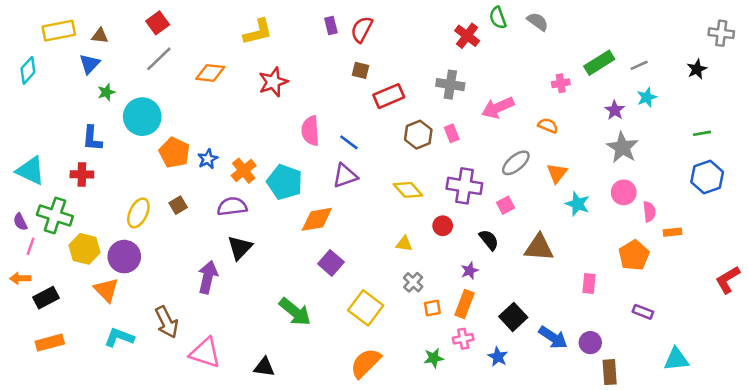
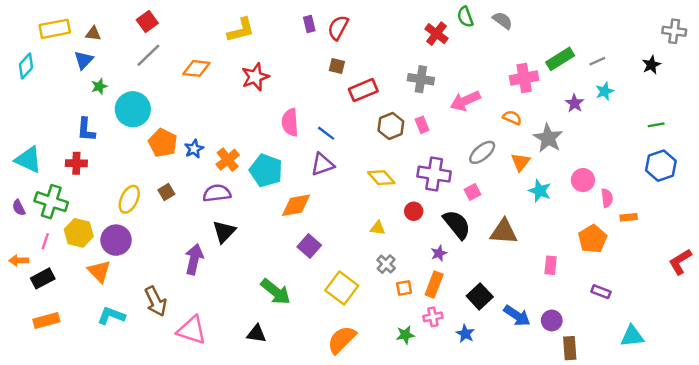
pink cross: (561, 83) -> (524, 78), size x1.6
gray star: (622, 147) -> (548, 138), moved
black semicircle: (489, 240) -> (457, 224), size x1.5
pink line: (31, 246) -> (45, 241), moved
black triangle: (264, 367) -> (256, 334), moved

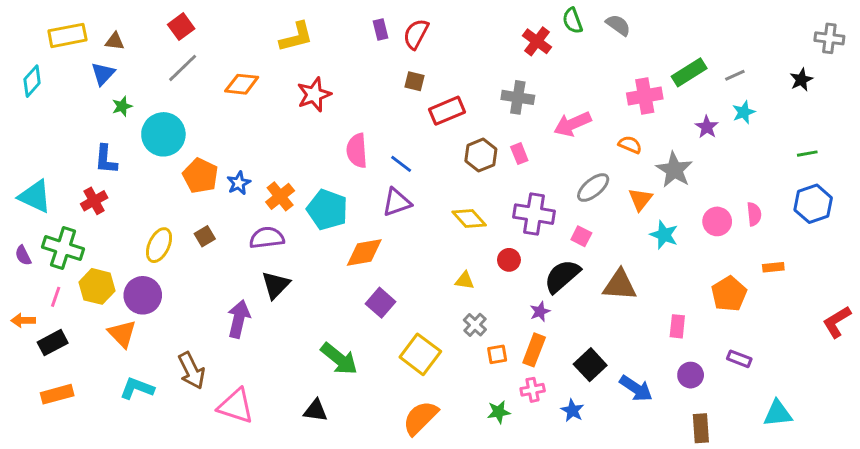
red cross: (76, 163) -> (94, 201), turned -30
pink square: (472, 192) -> (581, 236), turned -35
pink semicircle: (607, 198) -> (754, 214), moved
black semicircle: (457, 224) -> (562, 276), turned -92
purple circle: (552, 320) -> (691, 375), moved

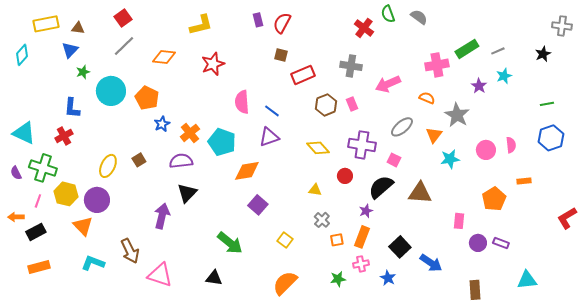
orange pentagon: (200, 176) -> (147, 98), moved
cyan star: (664, 235) -> (450, 159), turned -30
yellow square: (420, 354) -> (285, 240), size x0.6
purple circle: (691, 375) -> (478, 243), moved

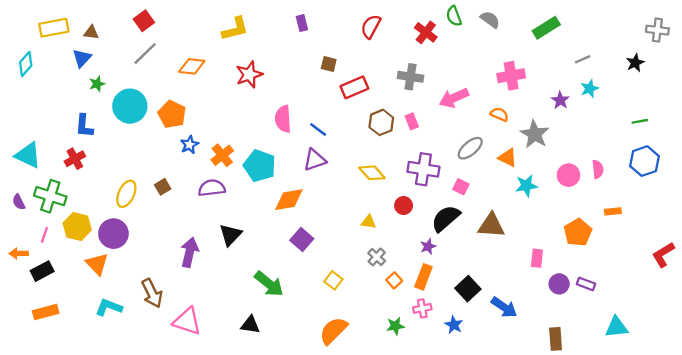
red semicircle: (282, 23) -> (371, 27), moved
green rectangle: (467, 49) -> (546, 28), moved
orange triangle: (434, 135) -> (508, 158), turned -42
black triangle: (187, 193) -> (230, 235), moved
orange square: (337, 240) -> (394, 280), turned -32

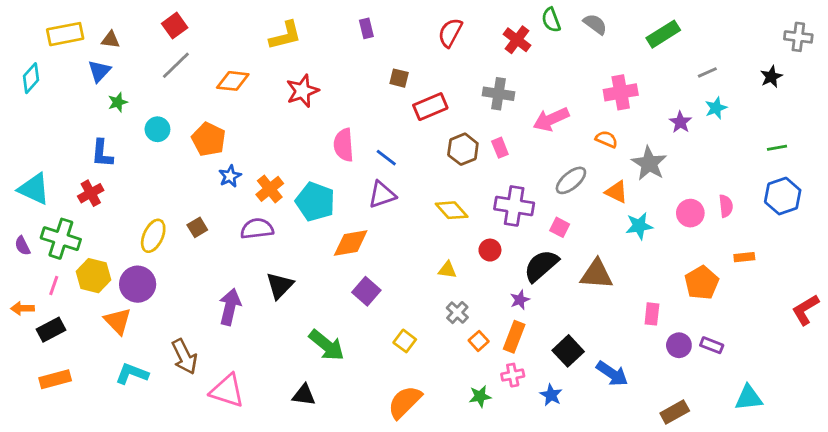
cyan circle: (130, 106) -> (157, 129), size x0.6
brown rectangle: (556, 339) -> (675, 412), turned 65

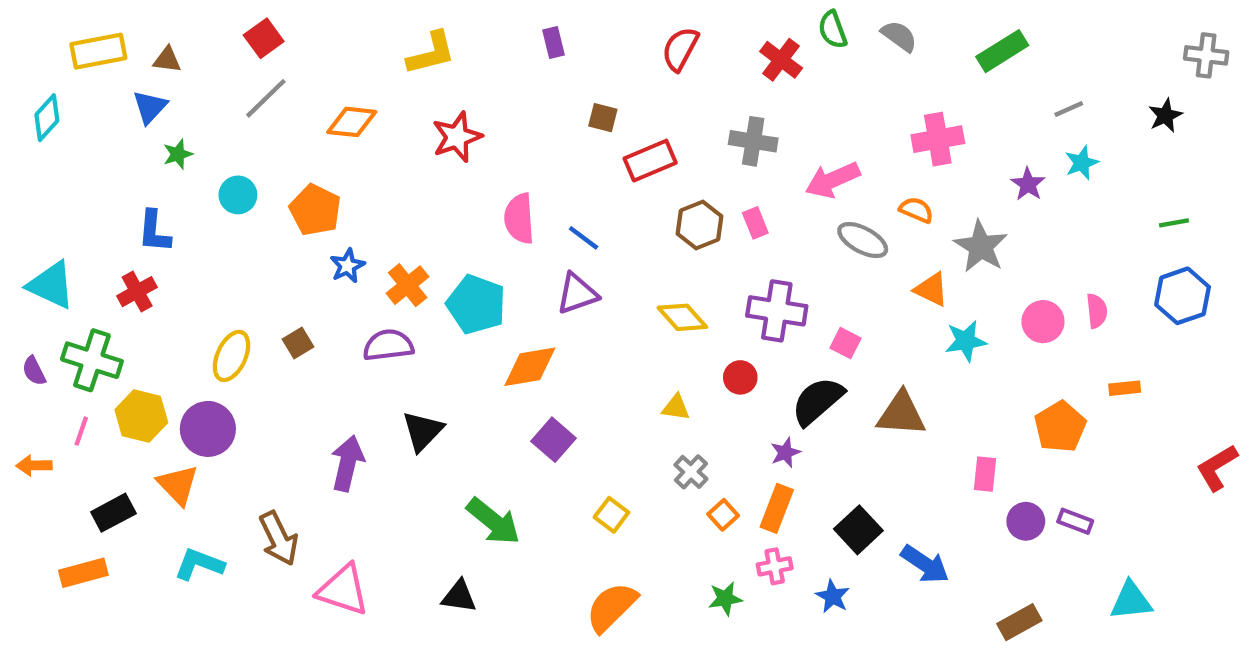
gray ellipse: (571, 180) -> (863, 240), moved, turned 68
black rectangle: (51, 330) -> (113, 513), moved

